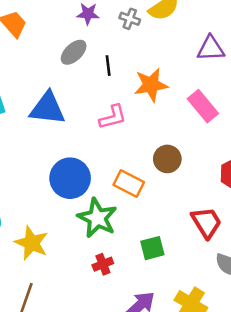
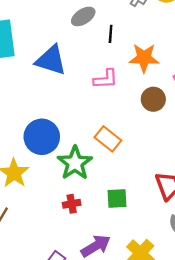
brown circle: (167, 159) -> (153, 99), moved
blue circle: (70, 178) -> (42, 137), moved

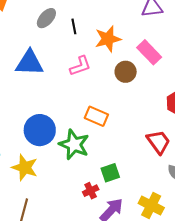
green square: (117, 198) -> (110, 173), moved
red cross: (72, 204) -> (91, 191), moved

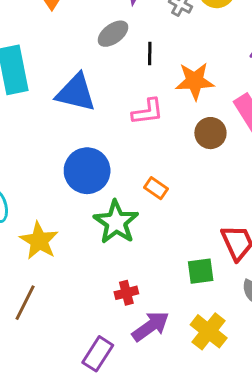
orange rectangle: (96, 116) -> (156, 188), size x0.7
blue circle: (40, 130) -> (87, 171), moved
green square: (110, 173) -> (201, 271), moved

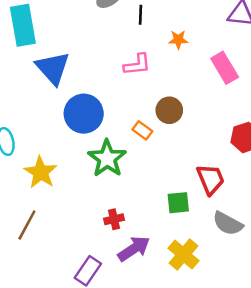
orange star: (195, 81) -> (178, 40), size x0.6
blue triangle: (76, 93) -> (53, 68), moved, turned 33
brown circle: (210, 133) -> (169, 110), moved

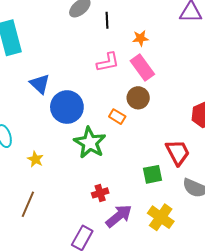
blue triangle: (53, 68) -> (40, 84), moved, size x0.7
pink rectangle: (225, 68) -> (142, 68), moved
yellow star: (41, 172) -> (35, 159), size x0.6

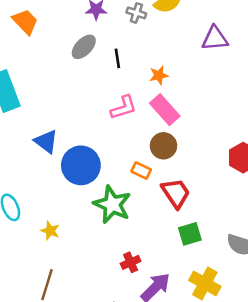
red trapezoid: (178, 152) -> (176, 193), moved

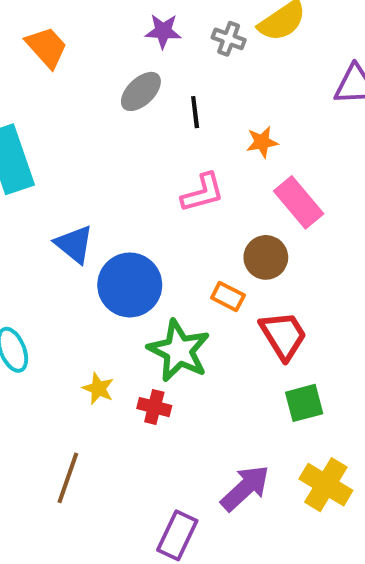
pink rectangle: (165, 110) -> (299, 202), moved
yellow star: (50, 231) -> (98, 389), moved
red cross: (131, 262) -> (154, 407), moved, turned 36

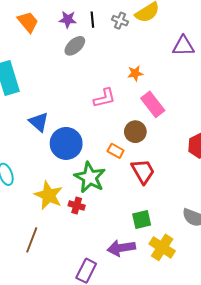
purple star: (163, 31) -> (68, 19), moved
black line: (195, 112) -> (92, 20), moved
yellow star: (98, 389) -> (49, 195), size x1.8
green square: (304, 403) -> (142, 220), moved
purple arrow: (245, 488) -> (121, 248), turned -148

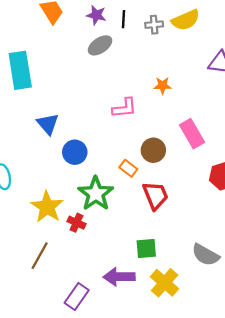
gray cross: (120, 21) -> (154, 25), turned -35
pink rectangle: (153, 104) -> (192, 134), moved
blue circle: (66, 143) -> (75, 152), size x0.7
brown line: (32, 240) -> (40, 256), moved

